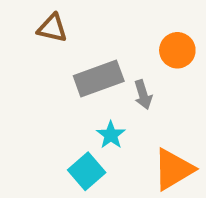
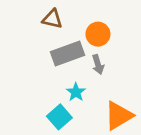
brown triangle: (52, 28) -> (52, 19), moved
orange circle: (177, 50) -> (98, 34), moved

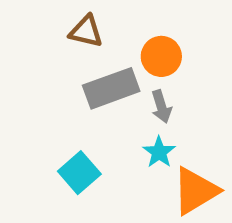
cyan star: (76, 92) -> (159, 152), moved
cyan square: (59, 117) -> (79, 173), moved

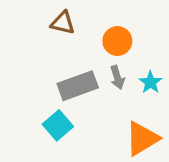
gray rectangle: (111, 88) -> (78, 86), moved
cyan star: (159, 152) -> (150, 82), moved

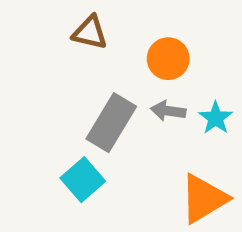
gray arrow: (117, 77) -> (168, 111), turned 115
gray rectangle: (78, 86) -> (111, 123), turned -39

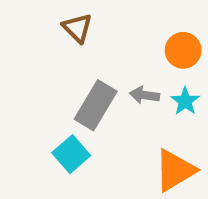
brown triangle: (90, 33) -> (77, 28), turned 32
orange circle: (168, 59) -> (183, 50), moved

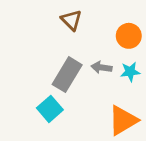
brown triangle: (77, 28) -> (71, 20), moved
cyan star: (185, 101) -> (130, 72), turned 30

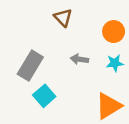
gray arrow: (102, 67) -> (79, 59), moved
gray rectangle: (67, 75) -> (30, 66), moved

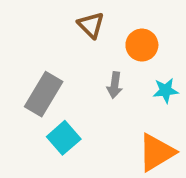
orange circle: (114, 31) -> (142, 45), moved
gray arrow: (79, 59) -> (115, 85), turned -90

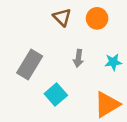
orange circle: (142, 45) -> (97, 18), moved
cyan square: (64, 138) -> (56, 94), moved

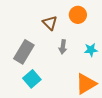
brown triangle: (62, 17) -> (50, 23), moved
cyan square: (56, 94) -> (32, 79), moved

